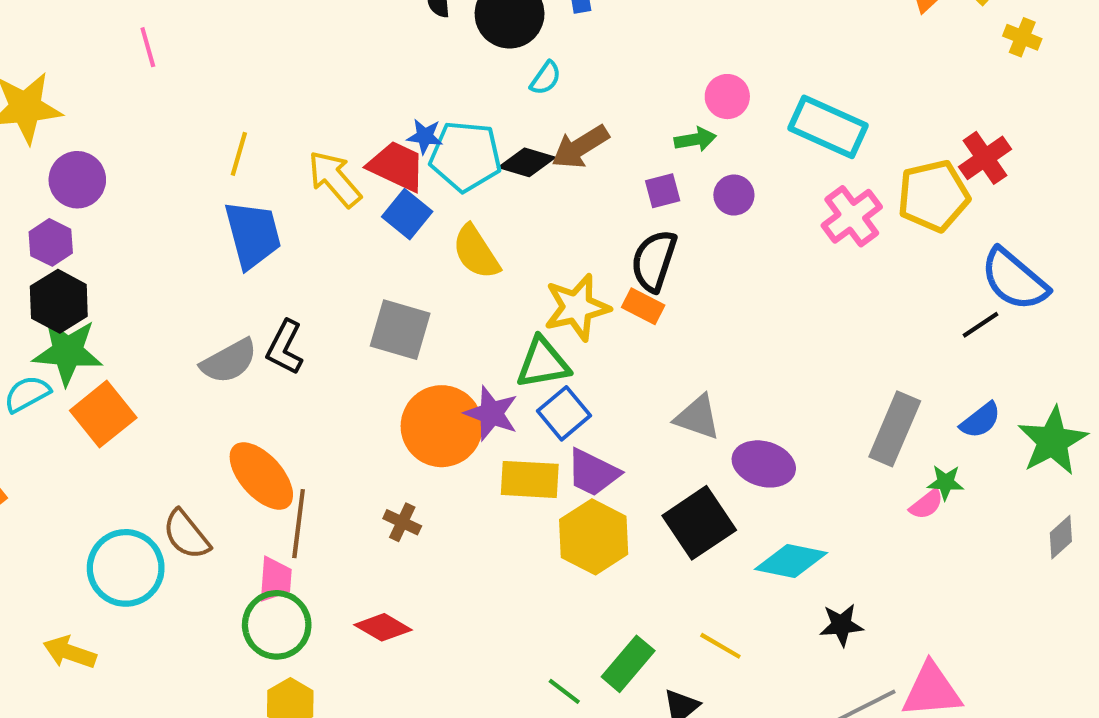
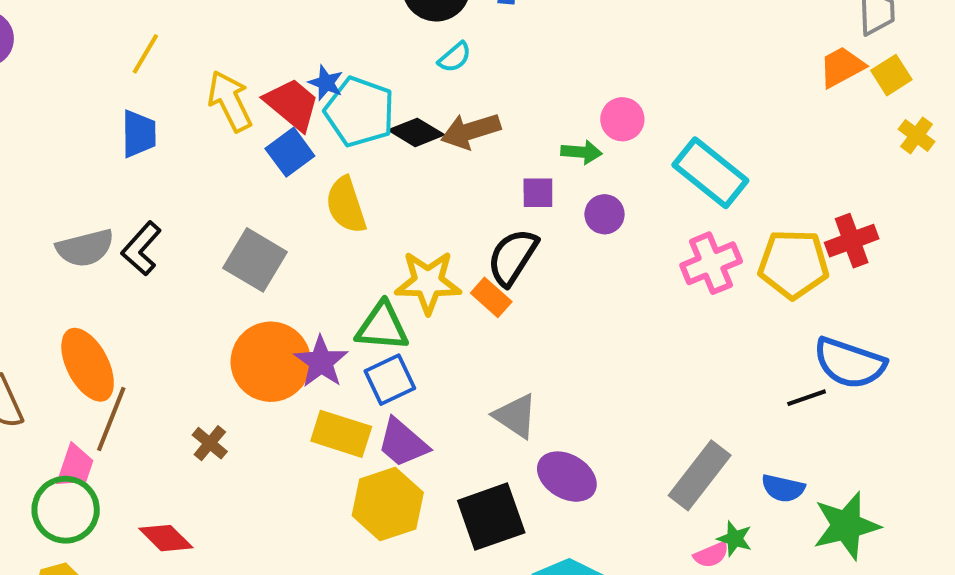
blue trapezoid: (253, 235) -> (139, 134), size x0.7
blue semicircle: (1014, 279) -> (850, 363), turned -36
blue semicircle: (980, 420) -> (783, 488), turned 36

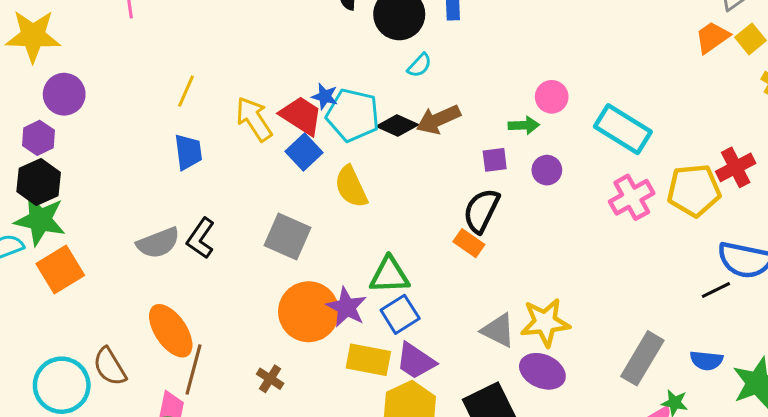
yellow star: (428, 282) -> (545, 322), moved

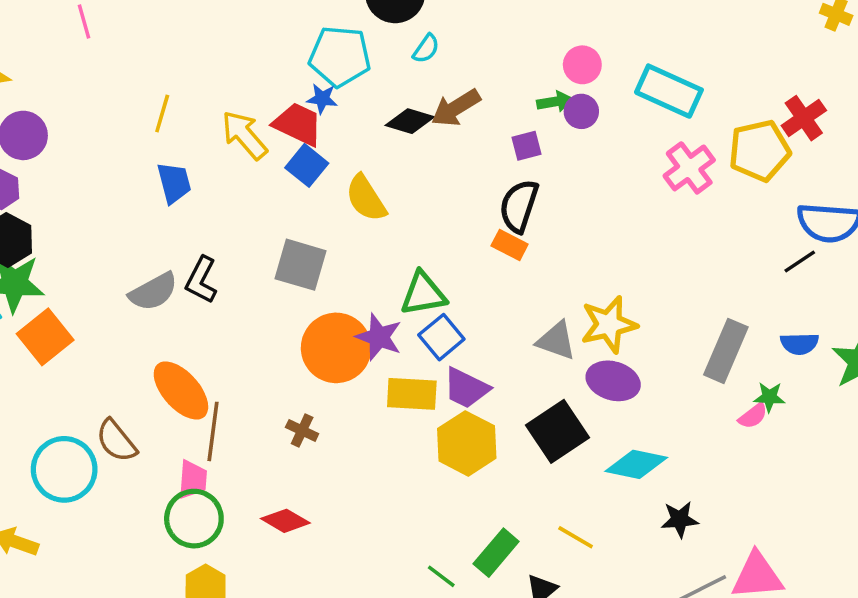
cyan pentagon: (353, 115) -> (340, 56), moved
purple circle: (547, 170) -> (581, 111), moved

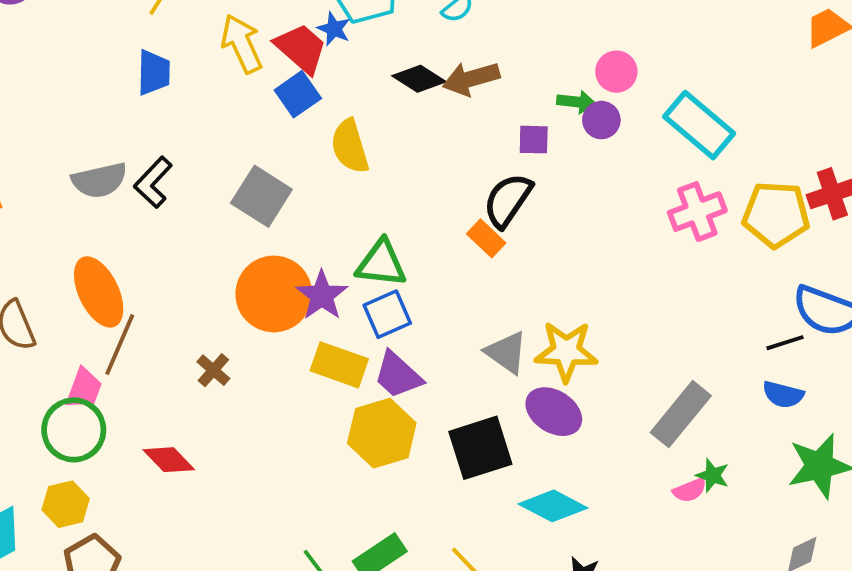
blue semicircle: (800, 344) -> (783, 395), moved

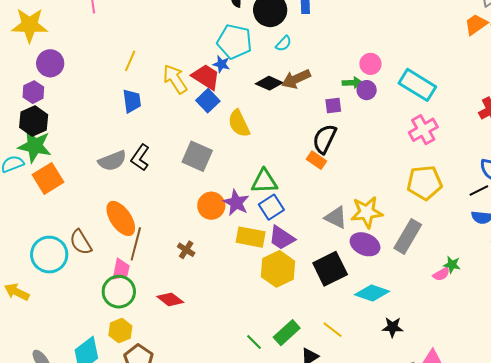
yellow pentagon: (776, 214) -> (425, 183), moved
orange circle: (274, 294) -> (211, 206), size x0.7
gray rectangle: (681, 414) -> (408, 236), moved

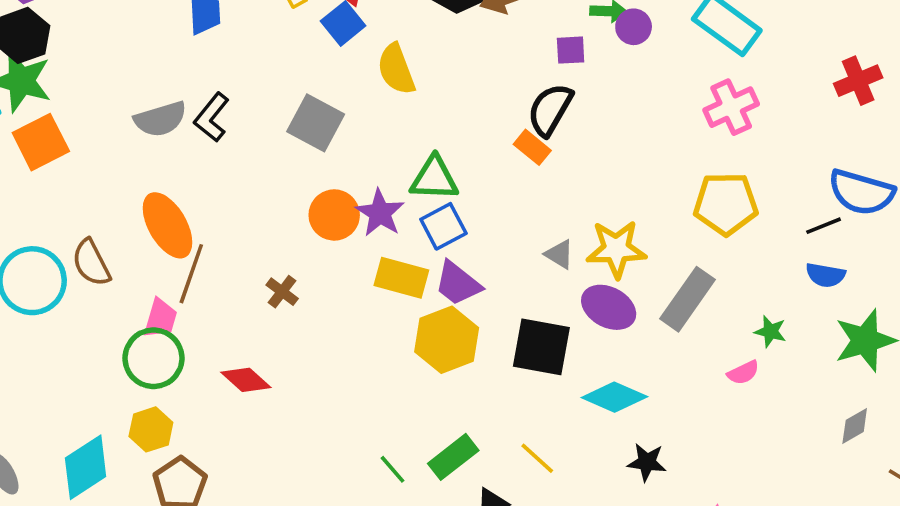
gray triangle: (336, 217) -> (559, 254), size x0.7
green star: (452, 265) -> (770, 332), moved
black square: (330, 269) -> (541, 347), turned 32

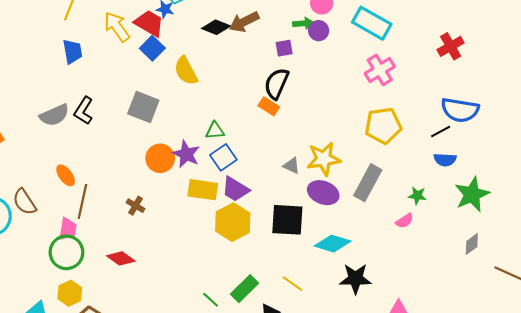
green triangle: (434, 178) -> (215, 131), size x0.7
orange ellipse: (168, 225) -> (66, 175), size x0.6
black star: (647, 462) -> (355, 279), size x1.4

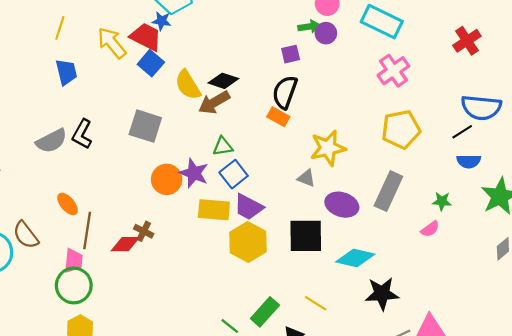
brown arrow: (244, 22) -> (214, 102), moved
black diamond: (216, 27) -> (223, 81), moved
yellow star: (324, 159) -> (328, 148), moved
red diamond: (121, 258) -> (125, 244), moved, turned -32

